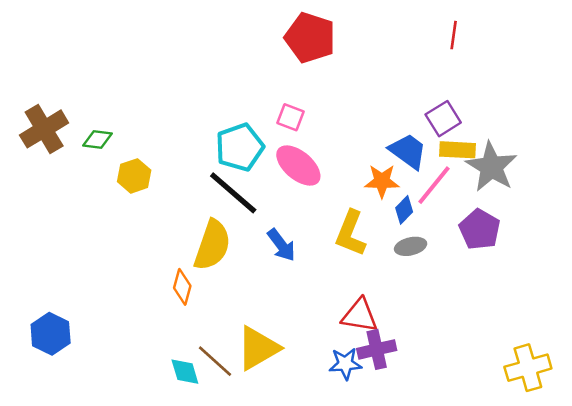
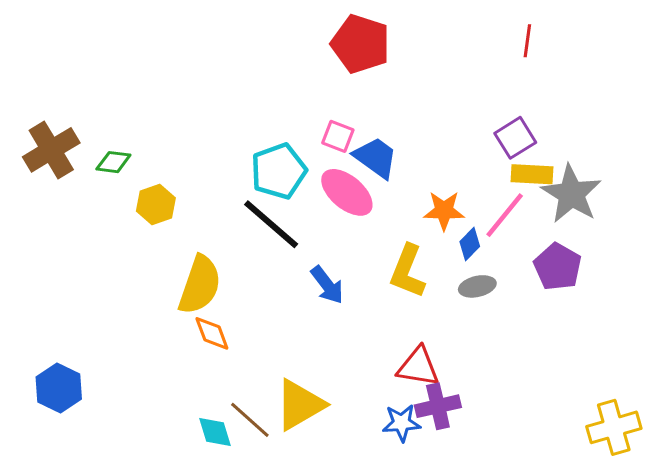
blue trapezoid: (408, 151) -> (376, 158), moved
yellow semicircle: (212, 245) -> (200, 285), moved
orange diamond: (182, 287) -> (212, 333), turned -36

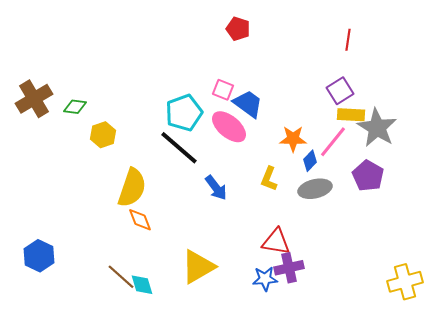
red line: (527, 41) -> (348, 40), moved
red pentagon: (361, 44) -> (238, 29), size x0.6
yellow L-shape: (408, 271) -> (269, 179), size x0.7
gray ellipse: (477, 286) -> (315, 189), size x1.4
brown line: (250, 420) -> (121, 277), moved

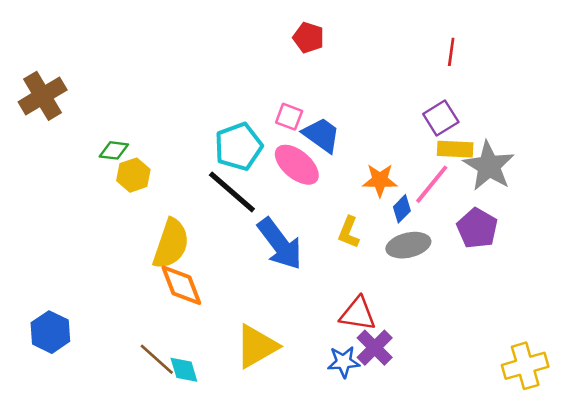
brown cross: (34, 99) -> (43, 96), moved
green diamond: (75, 107) -> (114, 150), moved
blue arrow: (216, 188) -> (280, 244), size x1.6
orange diamond: (140, 220) -> (181, 285), size x1.4
purple cross: (289, 268) -> (375, 348), turned -32

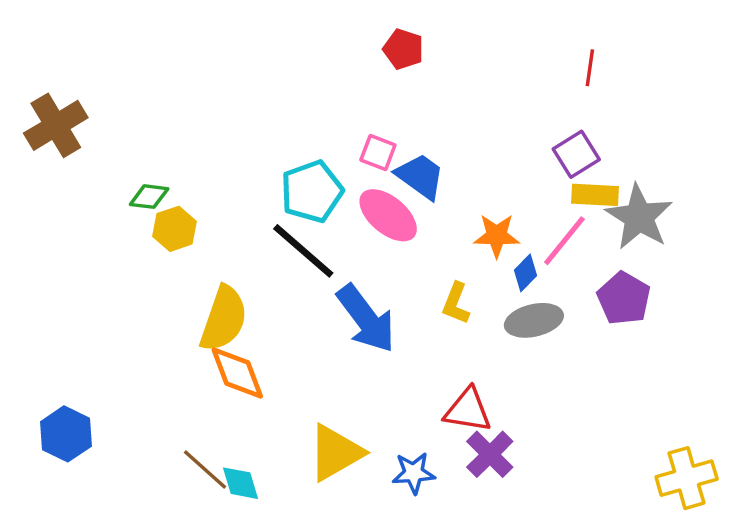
blue star: (344, 362) -> (414, 473), moved

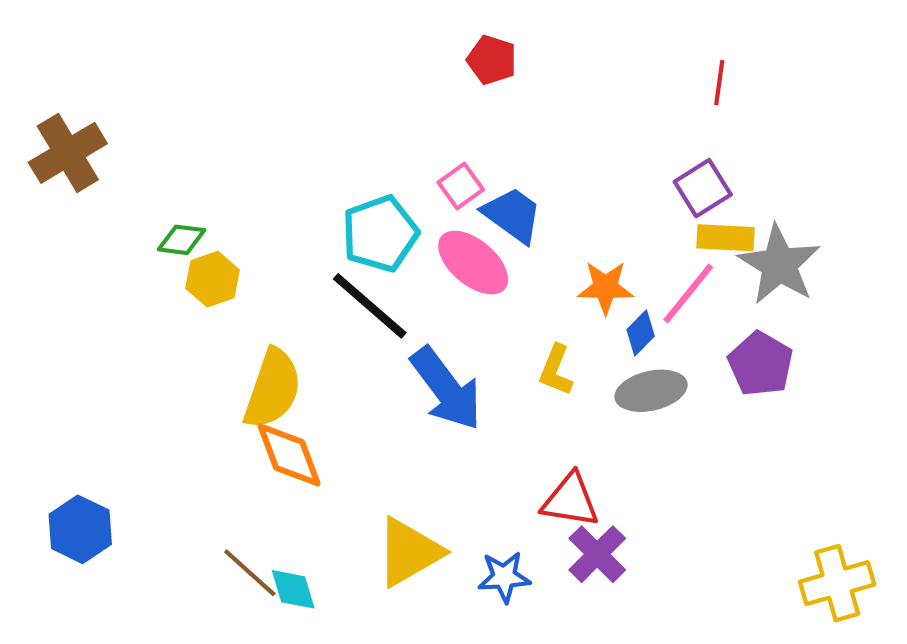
pink square: (378, 153) -> (461, 186), turned 33

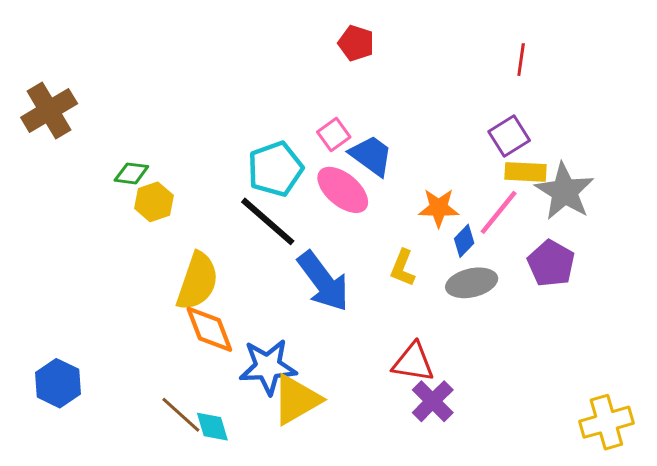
blue star: (504, 577) -> (268, 367), moved, size x1.5

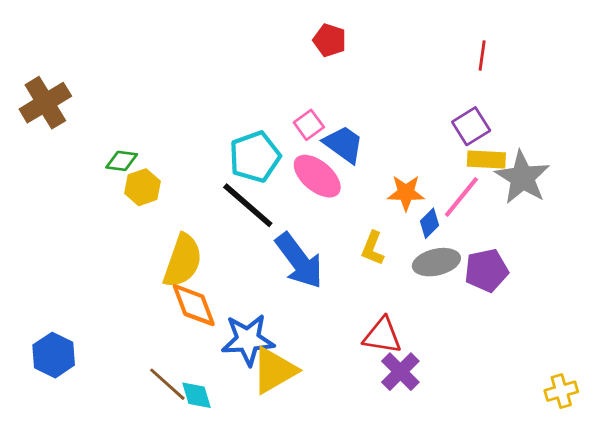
purple pentagon: (551, 263) -> (486, 270), moved, turned 30
yellow cross: (606, 422) -> (561, 391), size x0.7

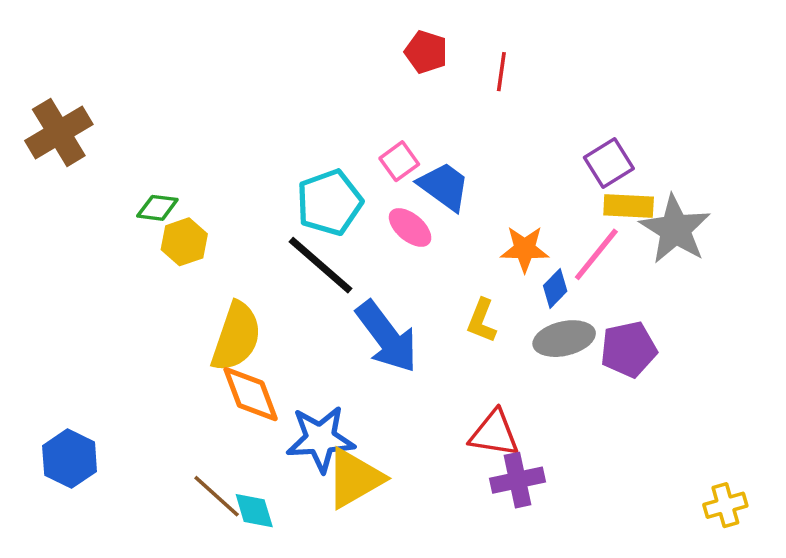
red line: (482, 55) -> (501, 72), moved
pink ellipse: (317, 176) -> (410, 227), size x0.7
purple cross: (400, 372) -> (518, 480), turned 33

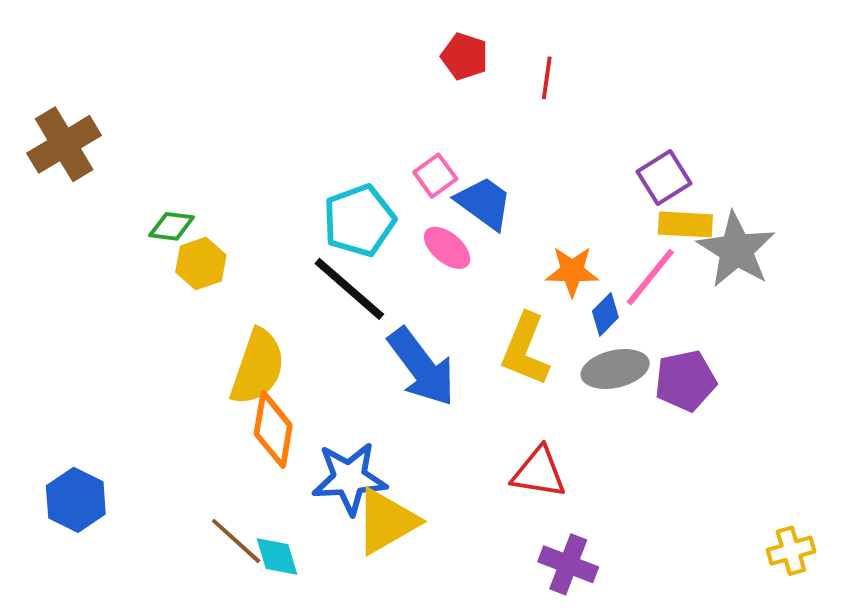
yellow L-shape: (482, 321) -> (525, 349), size x1.5
orange diamond: (251, 394) -> (273, 430), turned 30
purple cross: (518, 480) -> (568, 564), moved, turned 33

